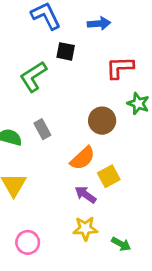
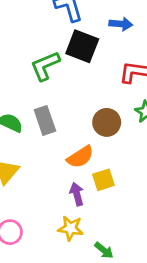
black square: (66, 51) -> (82, 46), size x1.6
gray rectangle: (42, 129) -> (45, 120), size x1.4
purple arrow: (86, 195) -> (77, 194), turned 30

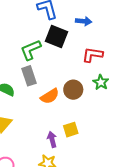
gray rectangle: (45, 120) -> (29, 76), moved
orange semicircle: (80, 157) -> (50, 96), moved

